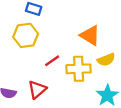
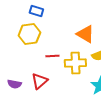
red line: (52, 61) -> (52, 56), turned 32

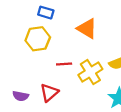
orange triangle: (85, 34) -> (87, 29), moved
yellow cross: (75, 63) -> (90, 72), turned -30

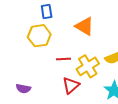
blue rectangle: (46, 13) -> (47, 11), turned 64
red triangle: (49, 93) -> (71, 85), moved

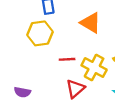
yellow cross: (88, 66) -> (94, 68), turned -30

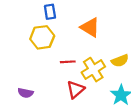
yellow cross: (94, 68) -> (93, 70), turned 30

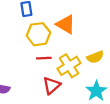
yellow hexagon: (42, 37) -> (38, 34), moved

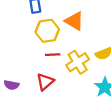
red triangle: (52, 85) -> (45, 82), moved

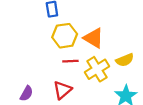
orange triangle: (74, 21) -> (94, 38), moved
purple semicircle: (11, 85) -> (27, 93), turned -72

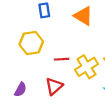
yellow hexagon: (65, 36) -> (31, 43), moved
orange triangle: (94, 38) -> (83, 16), moved

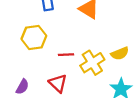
red triangle: (54, 86) -> (58, 83), turned -36

